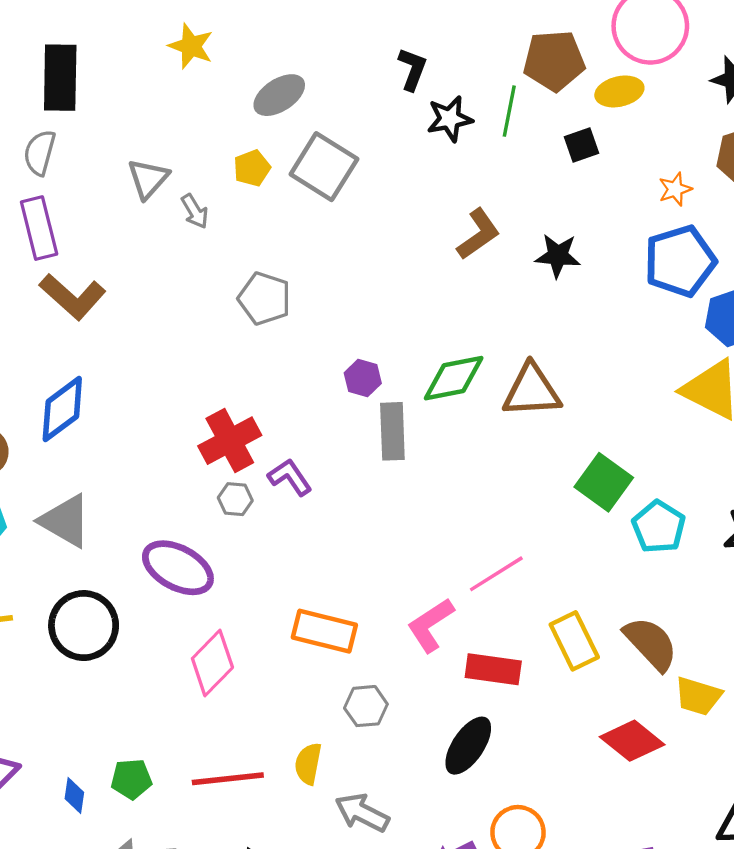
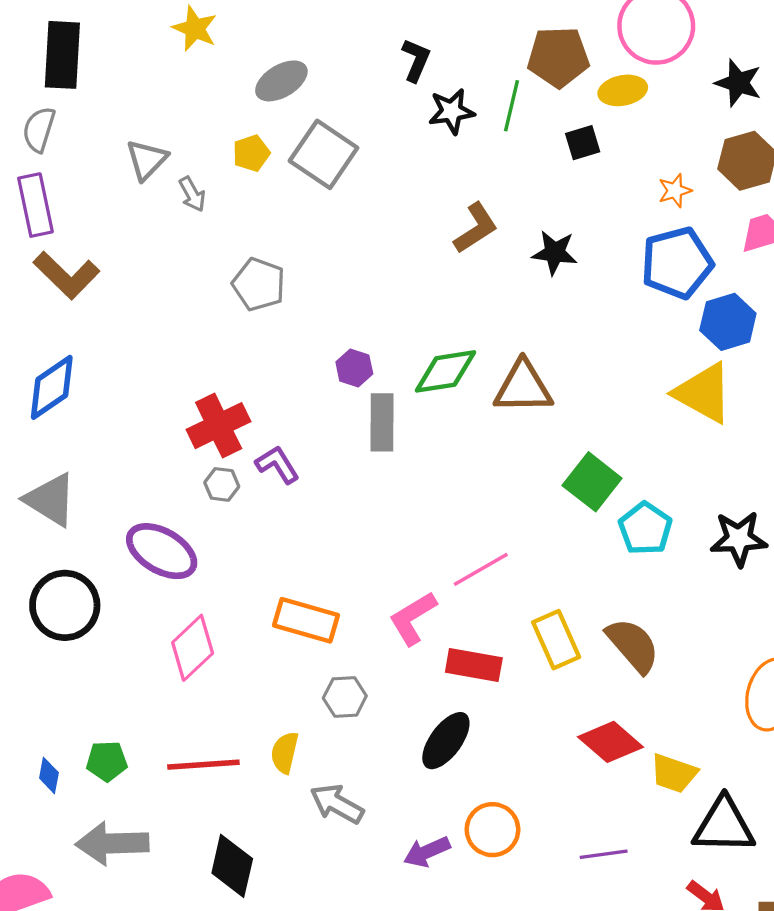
yellow trapezoid: (698, 696) -> (674, 773), moved

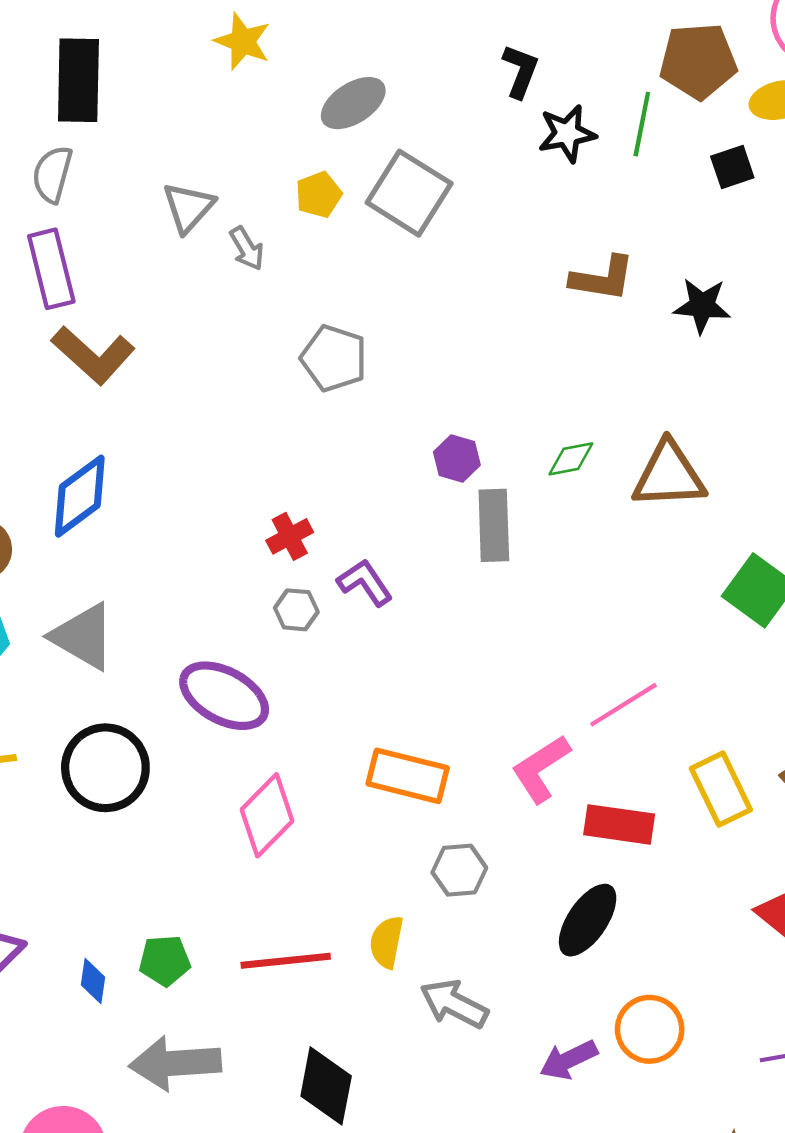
brown L-shape: (476, 228) -> (602, 278), turned 44
green diamond: (445, 371) -> (571, 459), size x0.6
red cross: (219, 426) -> (290, 536), size x0.6

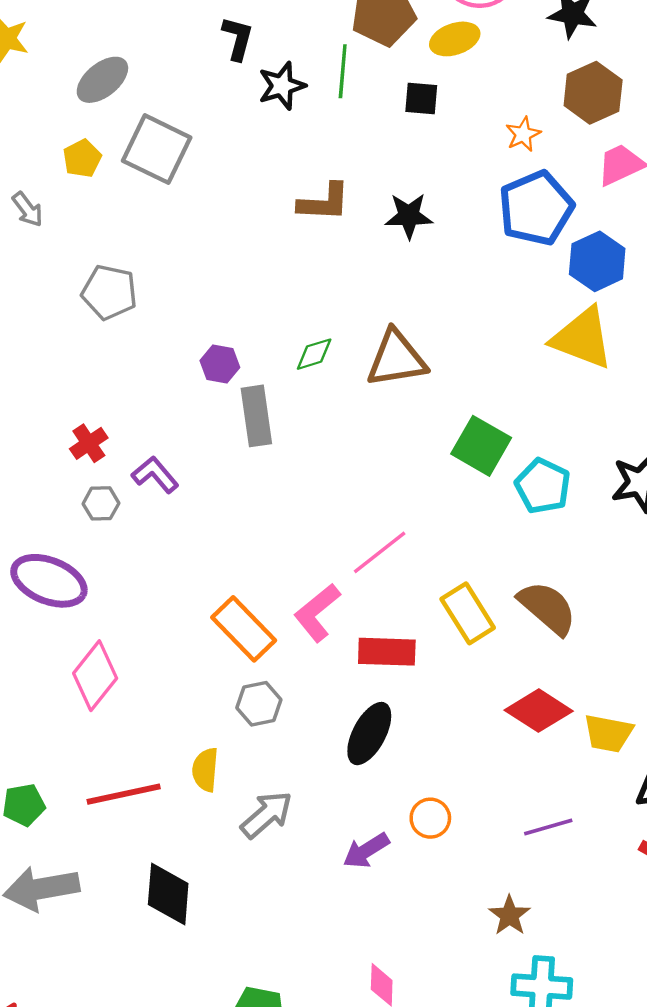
black square: (732, 167) -> (421, 99), turned 30
orange rectangle: (408, 776) -> (244, 629), moved, turned 38
gray arrow: (454, 1004) -> (267, 815), turned 118
orange circle: (650, 1029) -> (430, 818), size x0.7

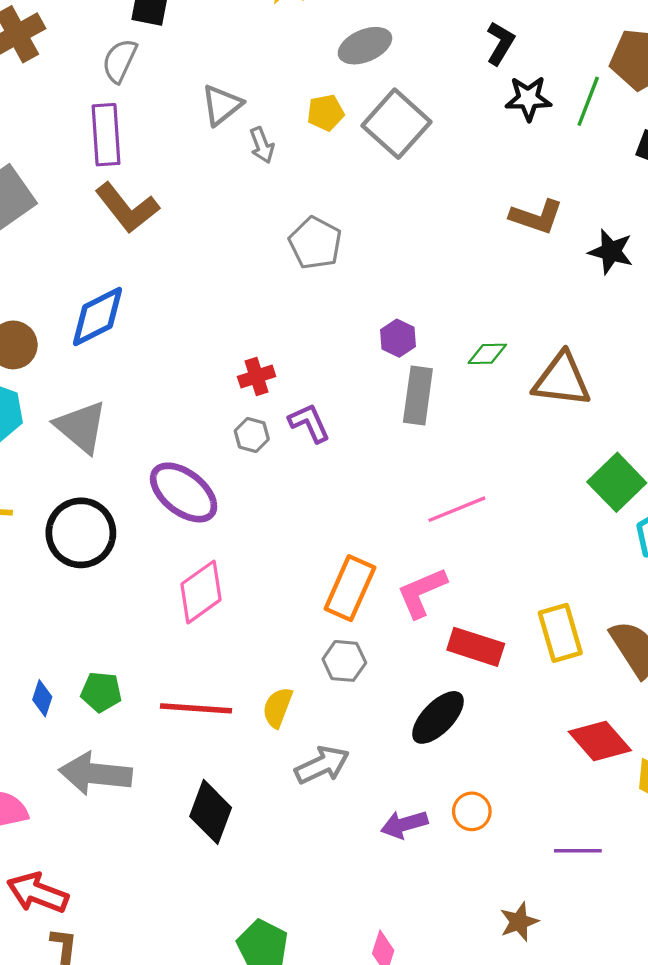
pink line: (380, 552) -> (457, 509), moved
orange rectangle: (244, 629) -> (350, 588), turned 52

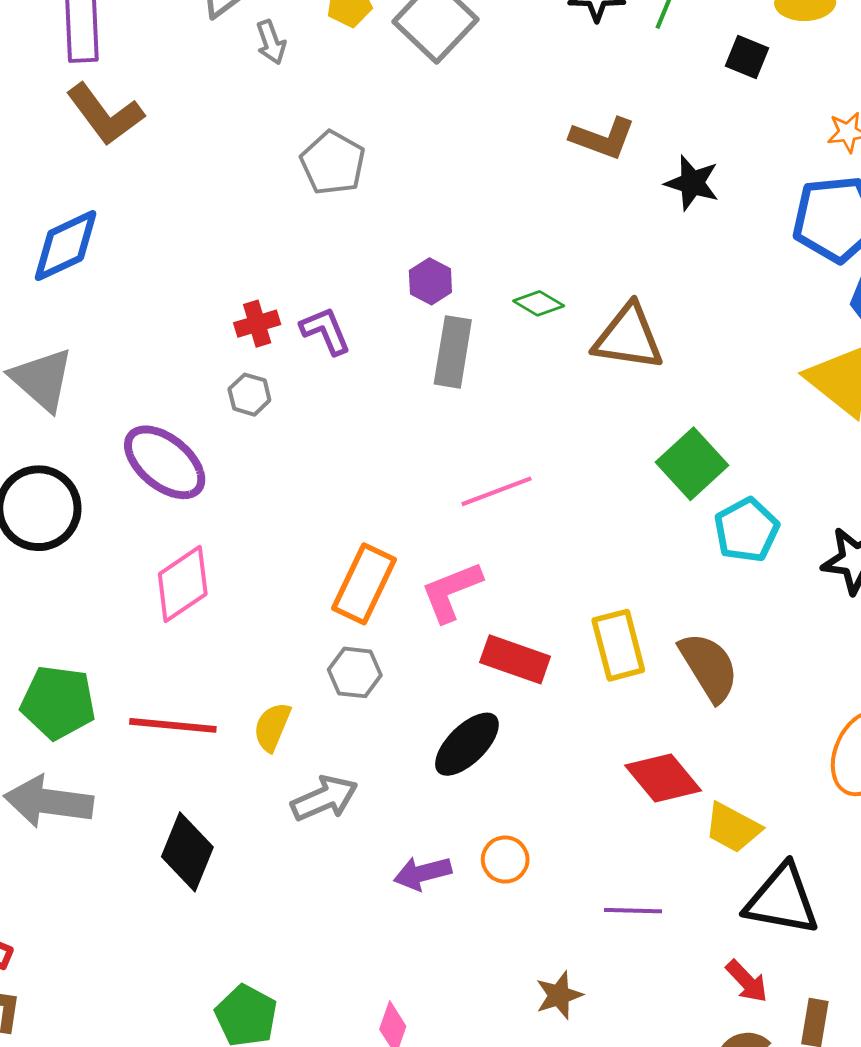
green diamond: (487, 354) -> (539, 303), turned 30
purple L-shape: (309, 423) -> (325, 331), moved
green pentagon: (101, 692) -> (58, 702), size x1.5

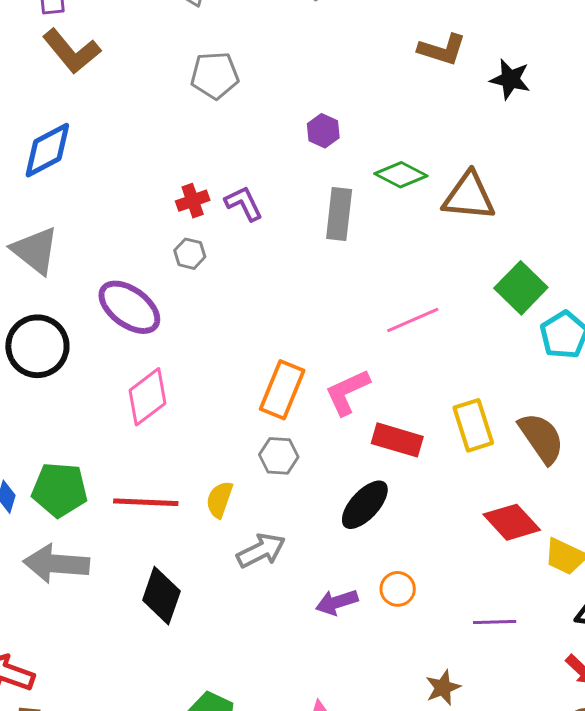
gray pentagon: (333, 163) -> (215, 75), moved, turned -30
purple hexagon: (430, 281) -> (323, 131), moved
green diamond: (539, 303) -> (401, 175), size x1.4
pink line: (497, 491) -> (413, 320), moved

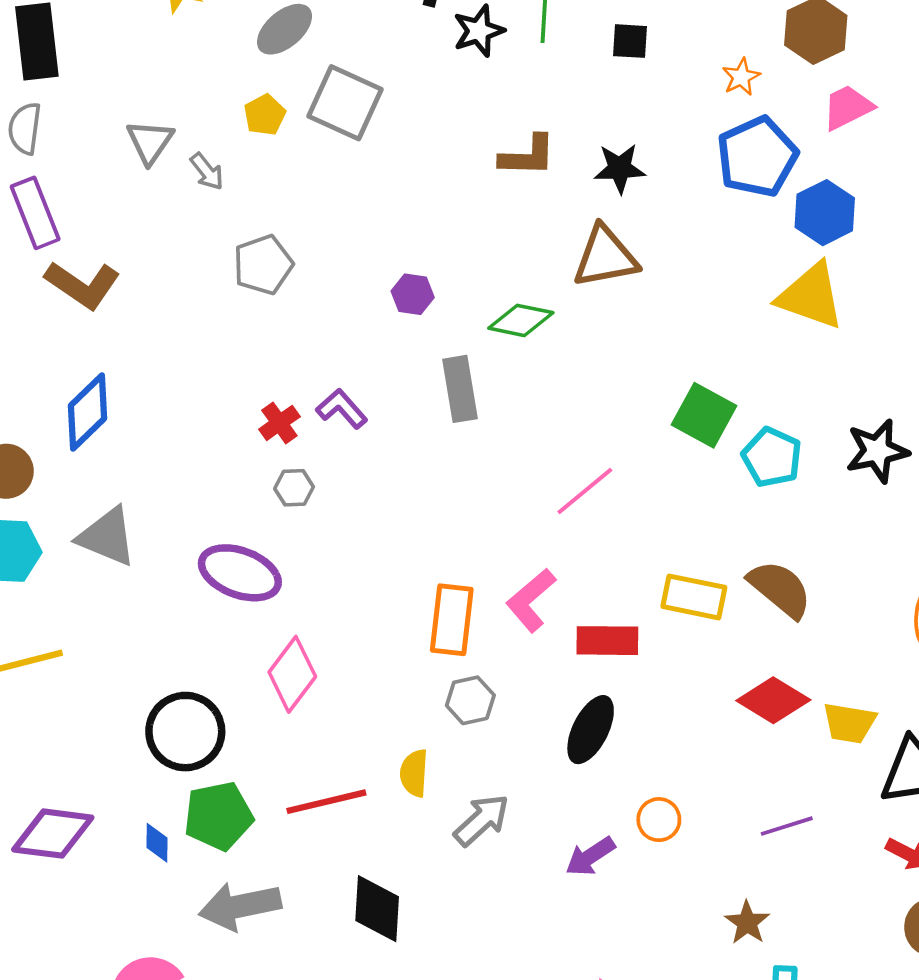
brown triangle: (469, 196) -> (605, 257), moved
black circle: (37, 346) -> (185, 732), moved
yellow rectangle: (473, 425) -> (694, 597), turned -45

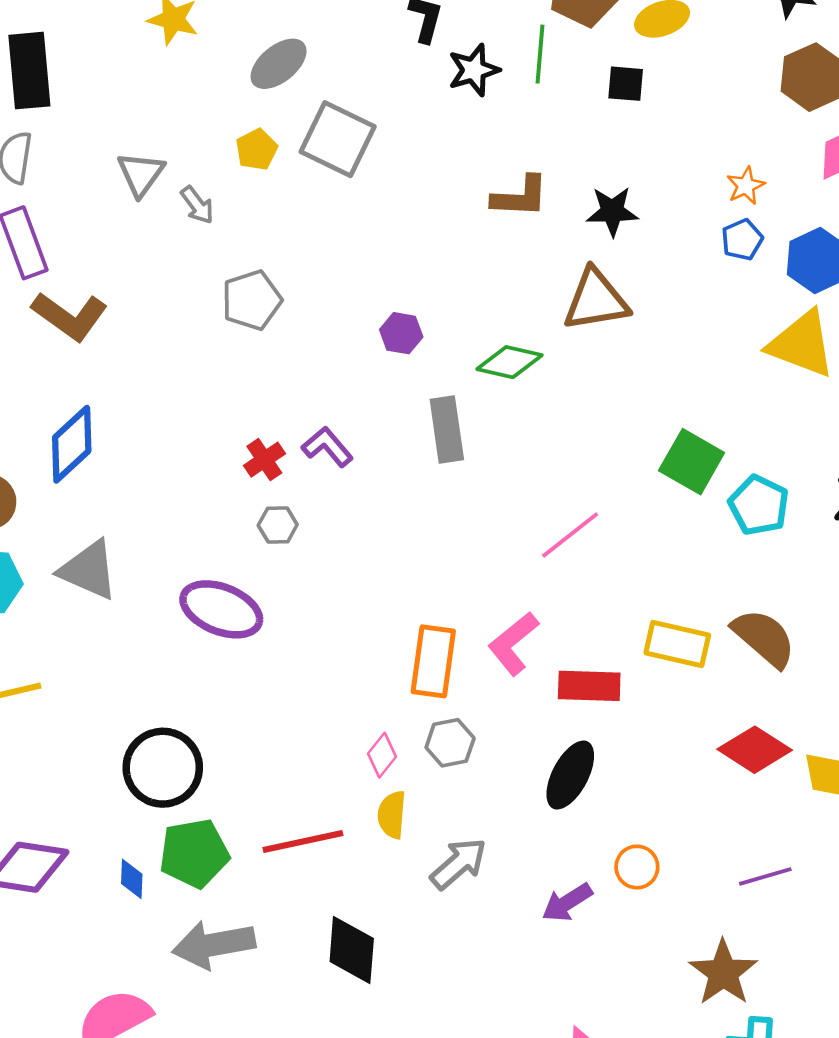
orange star: (741, 77) -> (746, 186), moved
blue pentagon: (757, 157) -> (742, 240), moved, size x0.5
pink diamond: (292, 674) -> (382, 755), moved, size x0.6
brown star: (747, 923) -> (723, 973), size x1.5

